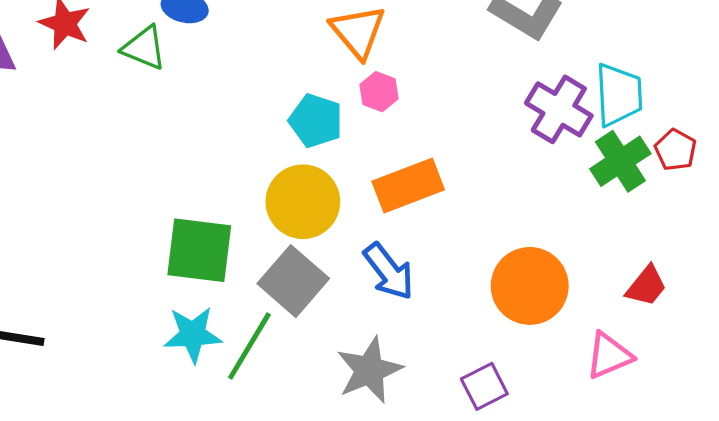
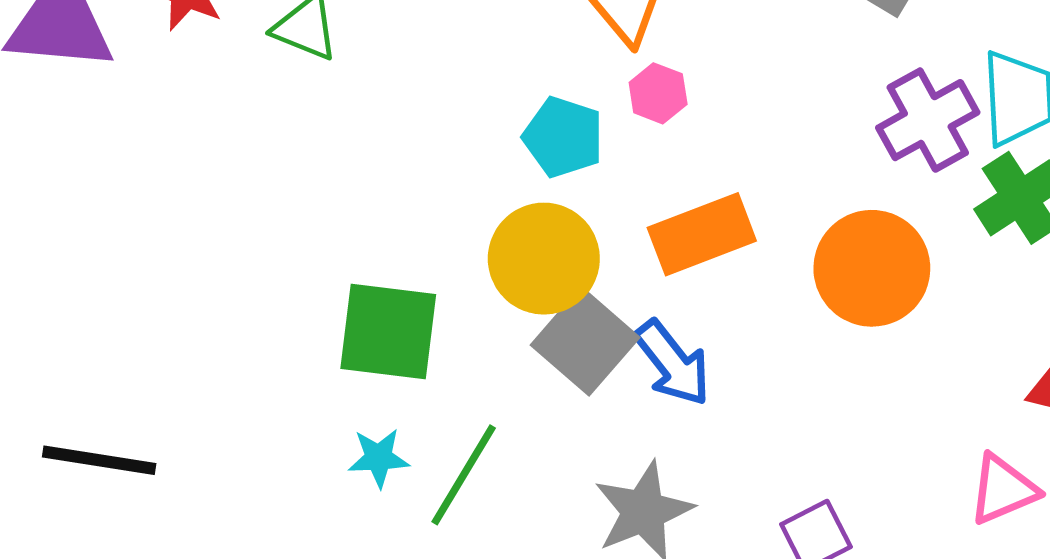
purple cross: (559, 109) -> (928, 120), turned 30
gray square: (293, 281) -> (585, 341), moved
orange circle: (530, 286) -> (872, 268), moved
cyan star: (193, 335) -> (379, 458), size x0.7

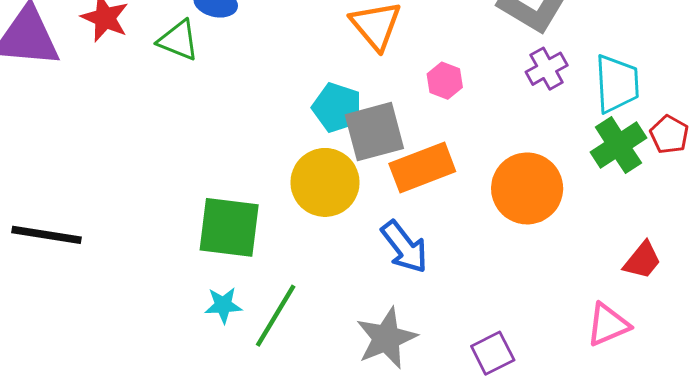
pink hexagon: (658, 93) -> (445, 81), moved
purple cross: (928, 120) -> (547, 69), moved, size x0.7
gray square: (585, 341) -> (374, 132), moved, turned 34
black line: (99, 460) -> (47, 235), moved

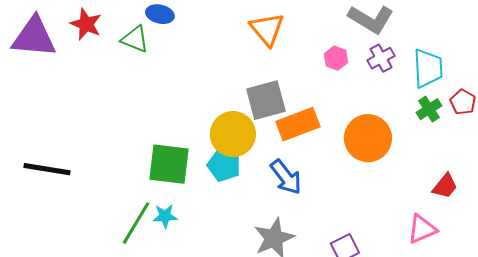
pink hexagon: (445, 81) -> (336, 58), moved
cyan pentagon: (337, 108) -> (224, 165), moved
green cross: (618, 145) -> (429, 109), size x0.7
green line: (276, 316) -> (136, 223), moved

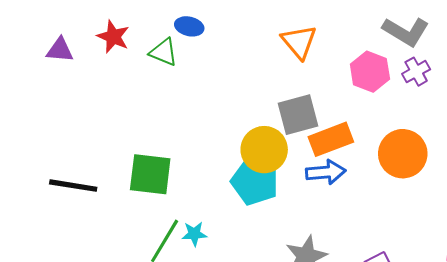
purple triangle: (34, 37) -> (60, 50), size x0.6
pink hexagon: (336, 58) -> (370, 72), size x1.6
green square: (169, 164) -> (150, 174), moved
cyan pentagon: (224, 165) -> (255, 181), size x1.4
blue arrow: (286, 177) -> (326, 172), moved, turned -57

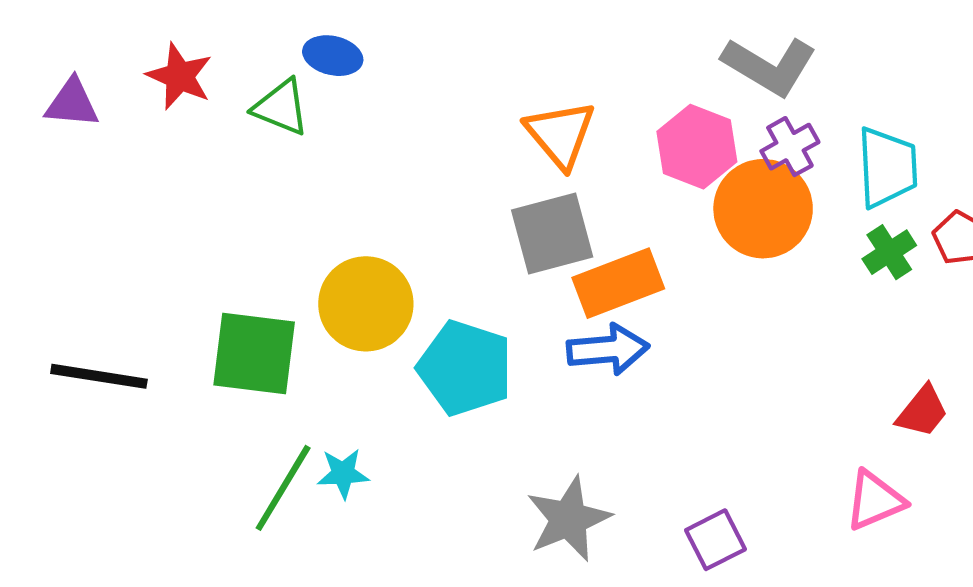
orange triangle: (299, 42) -> (560, 134), moved
yellow circle: (264, 150) -> (366, 304), moved
orange circle: (403, 154) -> (763, 209), moved

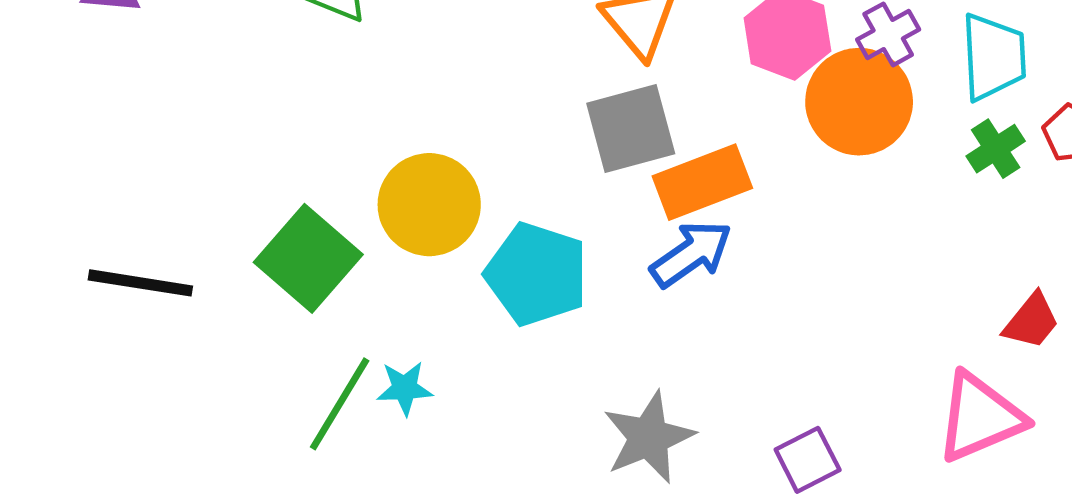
blue arrow: (608, 349) -> (691, 254), turned -30
green square: (254, 353) -> (308, 258), turned 34
pink triangle: (875, 500) -> (980, 417), size x1.4

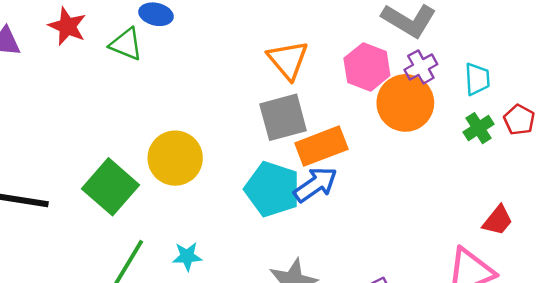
cyan trapezoid: (993, 57) -> (477, 79), size x0.7
cyan pentagon: (537, 274) -> (272, 189), moved
cyan star: (405, 388) -> (187, 256), moved

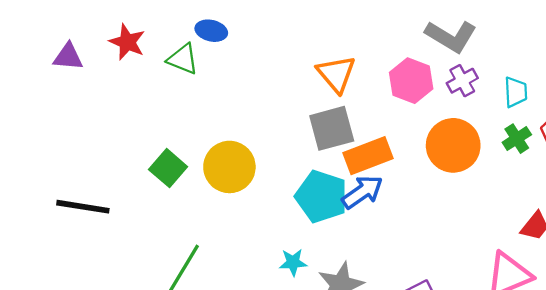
orange circle: (405, 103) -> (453, 145), moved
green square: (110, 187) -> (168, 168), moved, size x0.7
cyan star: (187, 256) -> (293, 262), moved

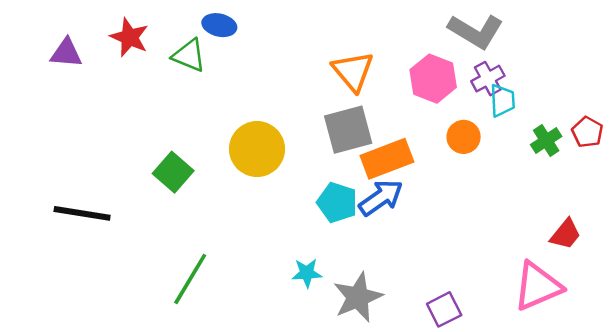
cyan trapezoid: (516, 92) -> (502, 100), moved
orange circle: (453, 145) -> (464, 137), moved, size x0.6
yellow circle: (229, 167) -> (257, 149), moved
cyan pentagon: (321, 196) -> (337, 202), size x0.7

